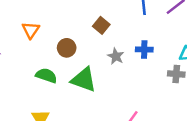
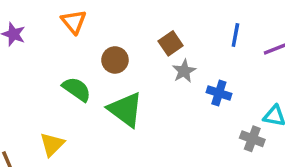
orange triangle: (31, 30) -> (74, 22), turned -30
gray star: (116, 56) -> (184, 71), moved

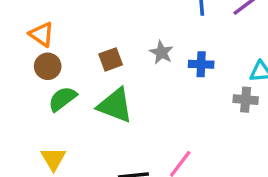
brown square: (171, 43) -> (111, 59), moved, turned 30
brown circle: (115, 60) -> (48, 66), moved
green semicircle: (77, 89) -> (62, 99), turned -56

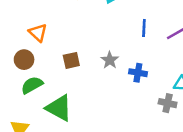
orange triangle: (42, 34) -> (38, 33), moved
green triangle: (115, 105) -> (59, 108), moved

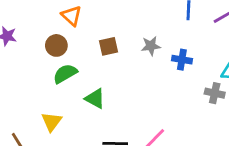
gray star: (110, 60) -> (151, 46), turned 30
green triangle: (59, 108) -> (95, 99), size x0.7

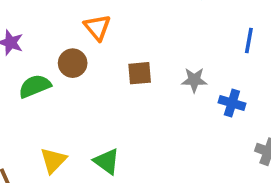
green semicircle: (65, 74) -> (35, 86), moved
green triangle: (95, 99) -> (107, 161), moved

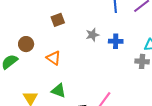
orange triangle: (97, 27) -> (54, 58), moved
brown square: (140, 73) -> (58, 20), moved

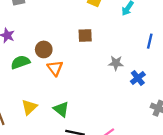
blue cross: (116, 41) -> (138, 78), turned 32
orange triangle: (54, 58) -> (55, 68), moved

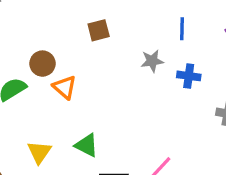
blue line: (150, 41) -> (182, 29), moved
blue cross: (138, 78) -> (189, 76), turned -32

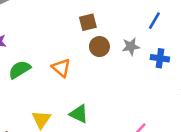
blue line: (182, 29) -> (154, 21), turned 30
brown circle: (42, 64) -> (99, 47), moved

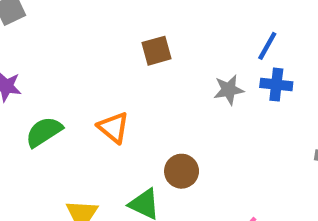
brown circle: (99, 47) -> (182, 171), moved
blue cross: (160, 58) -> (276, 85), moved

